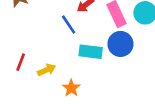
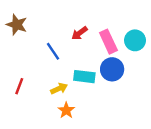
blue line: (69, 25) -> (53, 51), moved
yellow arrow: (47, 70) -> (59, 89), moved

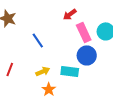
red arrow: (80, 33) -> (70, 14), moved
cyan rectangle: (84, 77) -> (70, 71), moved

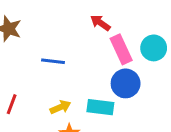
red arrow: (70, 14) -> (100, 23), turned 72
blue line: (38, 40) -> (53, 61), turned -49

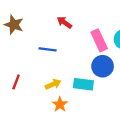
red arrow: (100, 23) -> (64, 22), moved

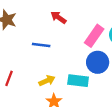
pink rectangle: (99, 40) -> (94, 36), turned 60

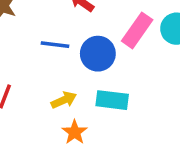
blue circle: (98, 62) -> (98, 54), moved

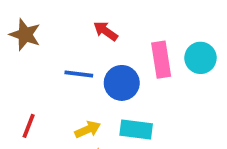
pink rectangle: (137, 30) -> (161, 60), turned -44

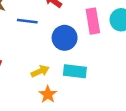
blue line: (79, 74) -> (27, 21), moved

